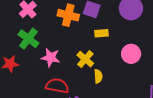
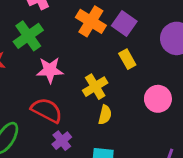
yellow rectangle: (101, 33) -> (127, 59), turned 48
pink star: (51, 57) -> (50, 70), turned -30

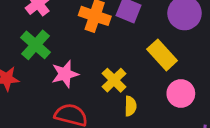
yellow rectangle: (127, 59) -> (162, 55), moved, size x1.5
pink circle: (158, 99) -> (181, 93), moved

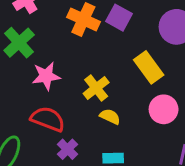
yellow semicircle: (130, 106) -> (110, 117), turned -72

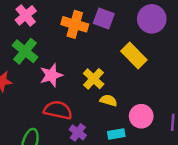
pink circle: (164, 109) -> (141, 116), moved

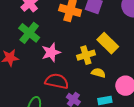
yellow rectangle: (134, 55) -> (108, 43), moved
yellow cross: (94, 79) -> (86, 55), turned 30

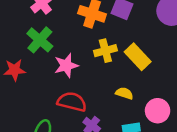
yellow cross: (86, 55) -> (105, 51), moved

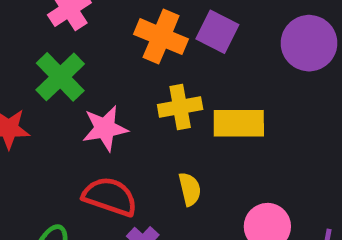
yellow rectangle: (138, 57) -> (239, 123), turned -52
yellow semicircle: (124, 93) -> (190, 189), moved, turned 54

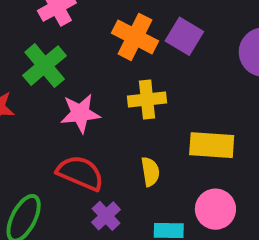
yellow rectangle: (239, 123) -> (212, 145), moved

